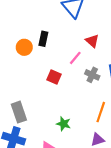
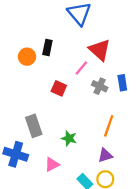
red triangle: (92, 41) -> (100, 50), size x1.5
gray rectangle: (19, 112) -> (34, 126), moved

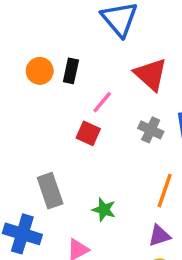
orange circle: (27, 57) -> (40, 71), moved
pink line: (81, 68) -> (102, 102), moved

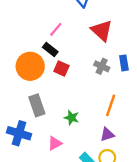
orange circle: (40, 71) -> (30, 66), moved, size x1.6
black rectangle: (71, 71) -> (50, 50), moved, turned -64
pink line: (102, 102) -> (56, 29), moved

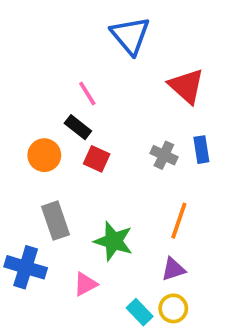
pink line: (56, 29) -> (87, 93), turned -72
red triangle: (102, 31) -> (186, 86), moved
orange circle: (30, 66) -> (44, 155), size x0.7
green star: (71, 118) -> (113, 241), size x1.5

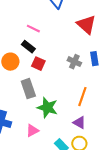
pink line: (87, 93) -> (33, 29), turned -32
gray rectangle: (56, 221) -> (28, 89), moved
purple triangle: (173, 269) -> (79, 123), turned 48

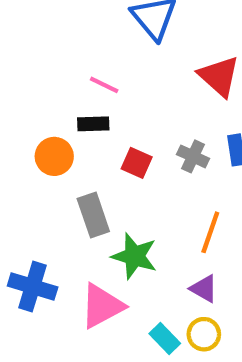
black rectangle: (28, 47) -> (93, 124), turned -40
red square: (38, 64) -> (137, 163), moved
pink triangle: (32, 131) -> (102, 306), size x1.6

